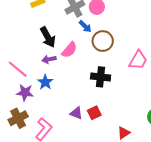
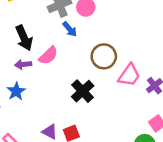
brown circle: (103, 41) -> (104, 56), moved
black cross: (101, 77) -> (83, 91), turned 36

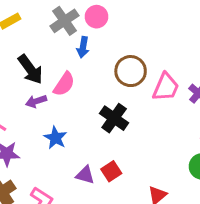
blue arrow: (70, 29) -> (83, 47), turned 63
blue star: (16, 91) -> (55, 138), moved

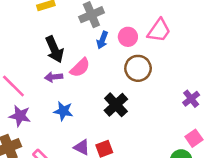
pink circle: (97, 17) -> (128, 37), moved
pink trapezoid: (166, 87) -> (159, 30), moved
blue star: (55, 138) -> (63, 111), turned -30

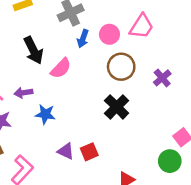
purple arrow: (54, 77) -> (23, 93), moved
purple cross: (191, 99) -> (162, 78), moved
black cross: (116, 105) -> (117, 107), moved

